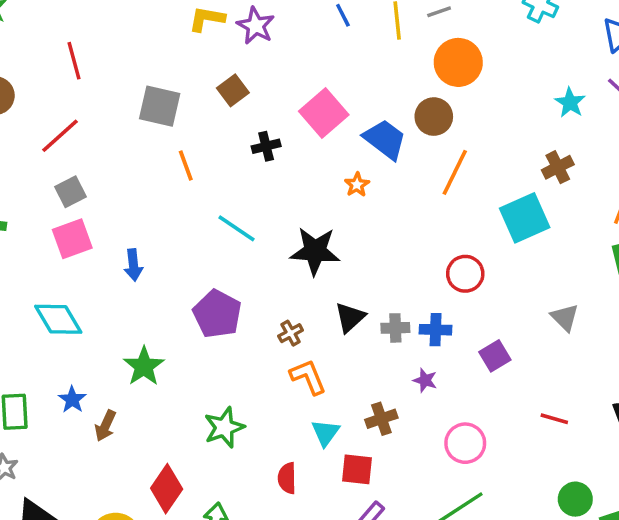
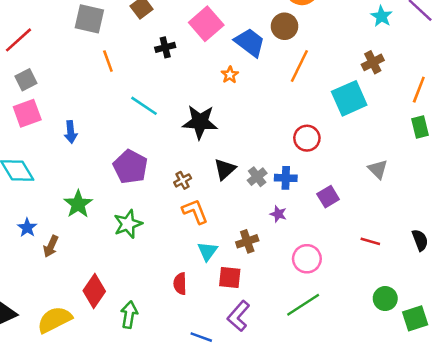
gray cross: (395, 328) -> (257, 177), turned -36
green star: (224, 427) -> (128, 224), moved

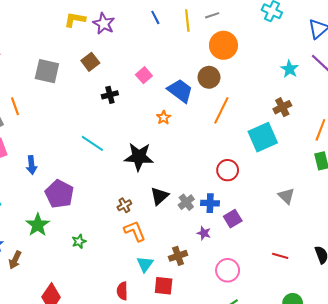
pink square: (206, 24) -> (144, 75), size x0.6
orange line: (108, 61) -> (15, 106), moved
purple pentagon: (130, 167) -> (59, 194), moved
purple square: (328, 197) -> (233, 219), moved
green star: (128, 224) -> (79, 241), size x0.6

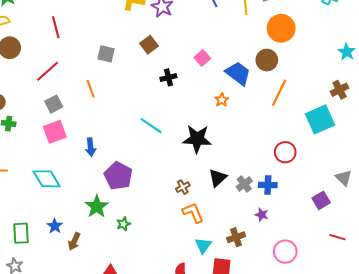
gray square: (47, 71) -> (106, 54), size x0.7
orange line: (15, 106) -> (91, 89), moved
purple square: (233, 219) -> (321, 200), moved
green star: (79, 241) -> (123, 224), moved

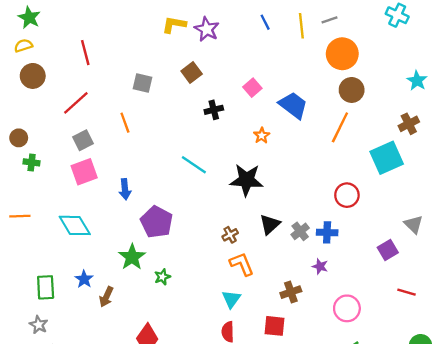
brown circle: (267, 60) -> (352, 90), moved
orange star: (222, 100) -> (262, 136), moved
cyan triangle: (203, 245) -> (231, 299), moved

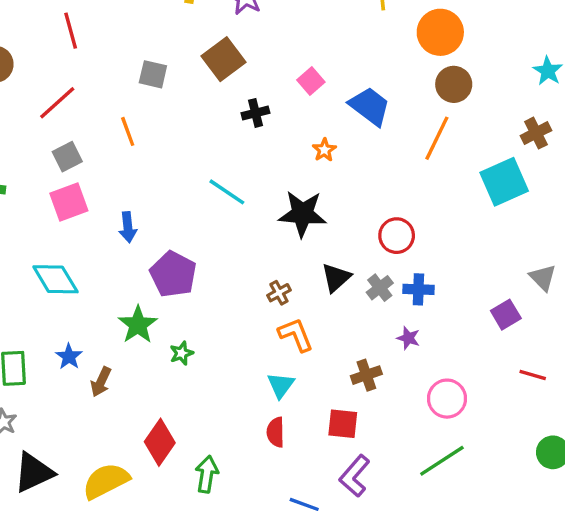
brown square: (192, 72) -> (224, 59), size x1.4
red circle: (347, 195) -> (397, 236), moved

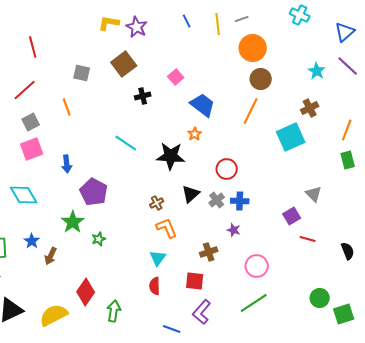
blue trapezoid: (370, 106) -> (203, 105), moved
orange star: (324, 150) -> (195, 134), moved
red line: (533, 375) -> (308, 239), moved

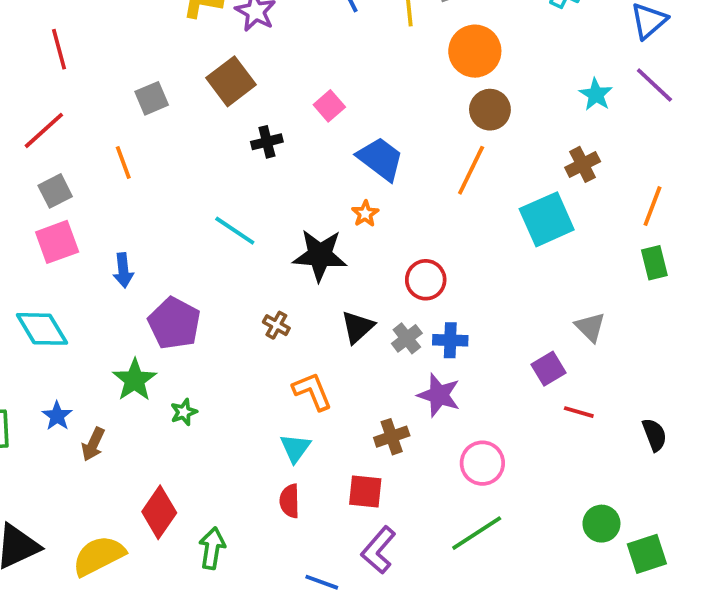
gray square: (82, 73) -> (152, 98), turned -36
brown cross: (157, 203) -> (276, 325), moved, turned -32
purple star: (234, 230) -> (439, 395), size x1.6

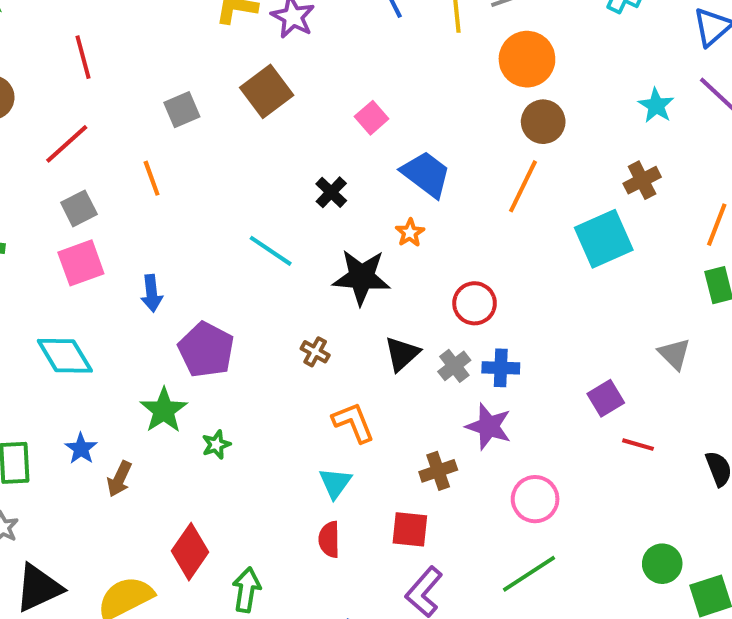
black cross: (267, 142) -> (331, 192), moved, turned -32
gray triangle: (590, 327) -> (674, 354), moved

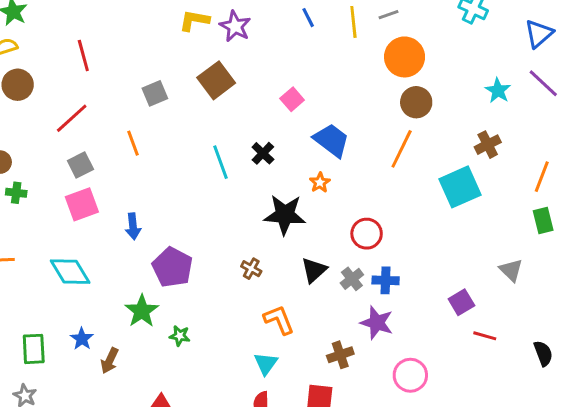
cyan line: (271, 251) -> (221, 162), moved, turned 36
green star: (216, 445) -> (180, 336), turned 30

